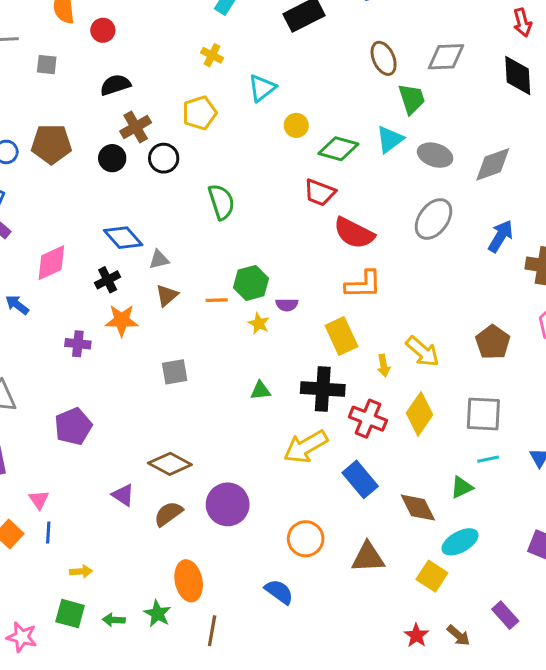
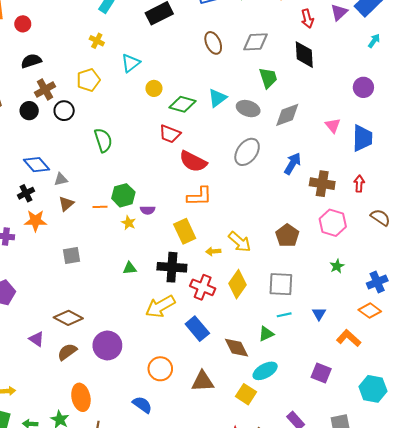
green trapezoid: (412, 99) -> (268, 78), moved
yellow arrow: (384, 366) -> (213, 251), turned 96

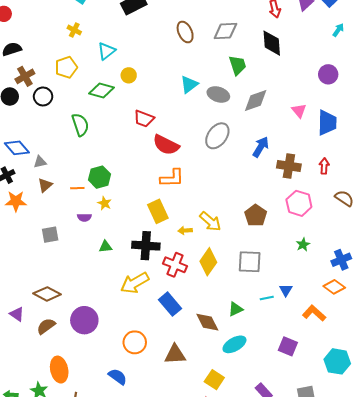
green diamond: (183, 104) -> (101, 90), moved
purple semicircle: (148, 210) -> (84, 217), moved
cyan line: (284, 315) -> (267, 298), moved
yellow square: (246, 394) -> (214, 380), moved

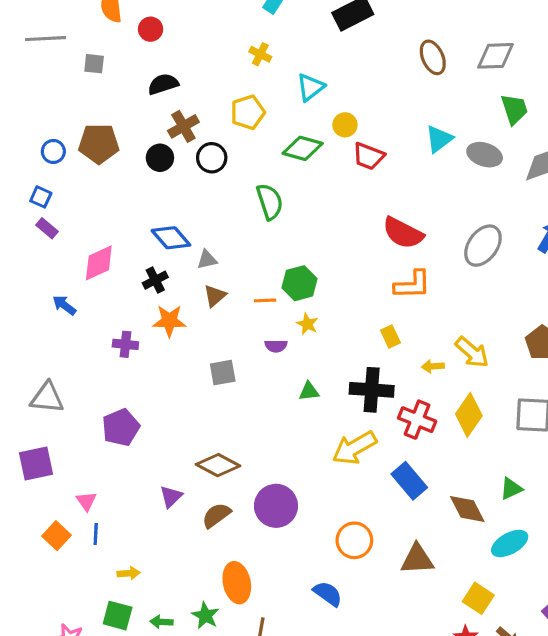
red trapezoid: (144, 119) -> (368, 156), moved
gray ellipse: (217, 136) -> (483, 246), moved
yellow rectangle: (158, 211) -> (390, 337), size x0.6
purple triangle: (17, 314) -> (171, 496), turned 42

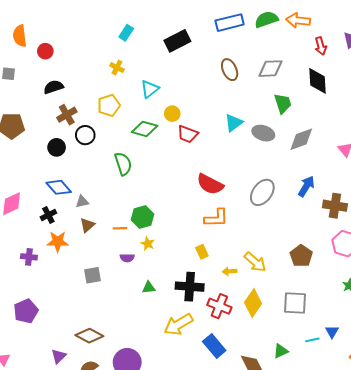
black circle: (160, 158) -> (57, 147), moved

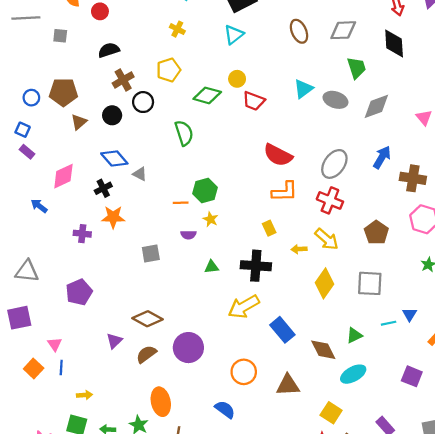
cyan triangle: (150, 89) -> (234, 35), moved
gray triangle: (82, 202) -> (140, 174), turned 40
brown triangle: (87, 225) -> (79, 122), moved
red cross: (219, 306) -> (330, 200), moved

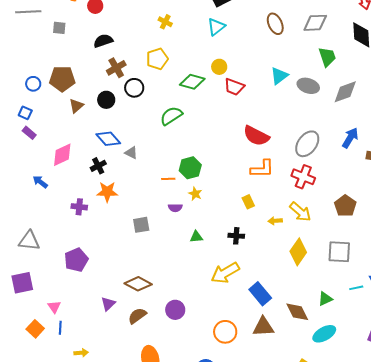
green semicircle: (184, 133) -> (171, 116), turned -105
black cross: (256, 266) -> (236, 236), size x0.6
purple circle: (188, 348) -> (175, 310), size x0.7
brown triangle: (288, 385) -> (263, 327), moved

